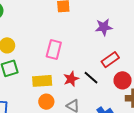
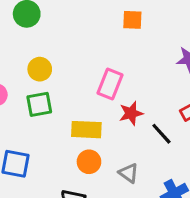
red star: (71, 79) -> (131, 113), moved

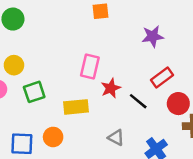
yellow circle: (40, 69) -> (14, 65), moved
orange circle: (89, 162) -> (53, 137), moved

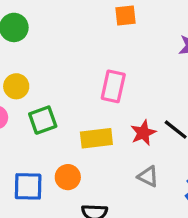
red star: (111, 88) -> (143, 133), moved

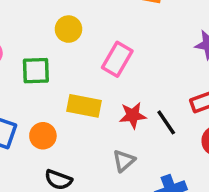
yellow circle: (16, 86) -> (68, 29), moved
gray triangle: (148, 176) -> (124, 161), turned 35

